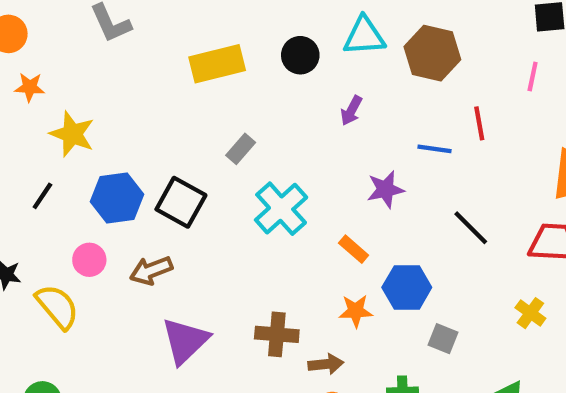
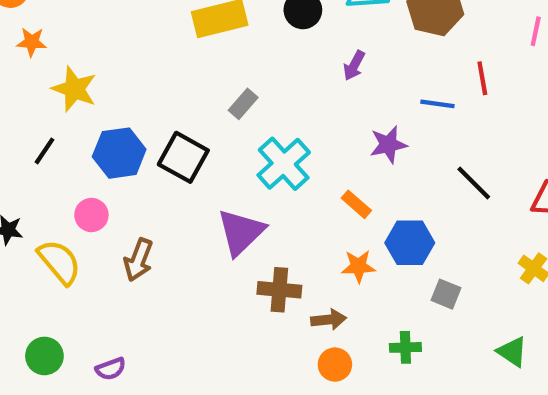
brown arrow: (151, 270) -> (138, 260), moved, turned -48
purple triangle: (185, 341) -> (241, 232), moved

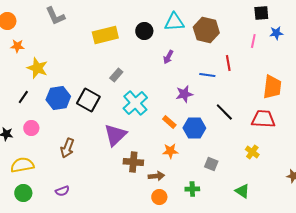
pink circle: (91, 215) -> (31, 128), moved
blue hexagon: (410, 243) -> (194, 128), moved
yellow semicircle: (59, 262) -> (22, 165), moved, turned -60
purple semicircle: (111, 369) -> (62, 191), moved

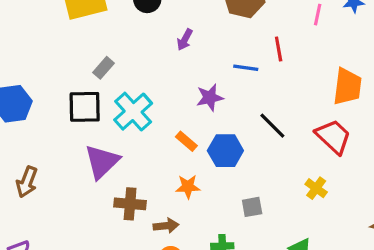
black square: (88, 100) -> (85, 107), moved, turned -30
red trapezoid: (263, 119) -> (333, 137), turned 40
gray square: (211, 164) -> (252, 207), turned -32

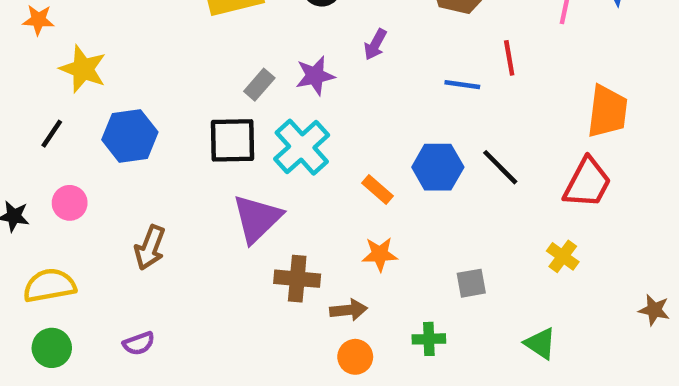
purple star: (210, 97) -> (315, 76), moved
red trapezoid: (333, 137) -> (587, 183), turned 75
blue hexagon: (225, 151) -> (438, 167), moved

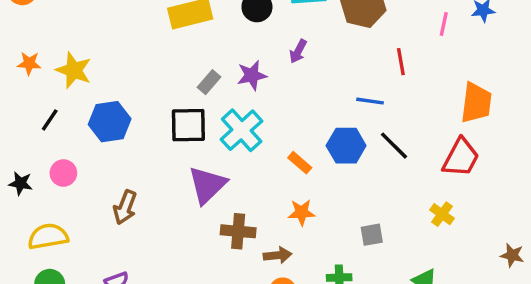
orange star: (38, 20) -> (29, 63), moved
blue line: (462, 85) -> (370, 101), moved

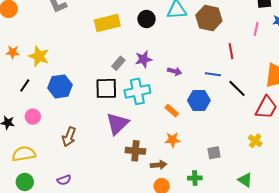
purple arrow: (298, 51) -> (175, 71), moved, turned -104
cyan cross: (242, 130) -> (137, 91), turned 30
black line: (394, 146) -> (237, 88), moved

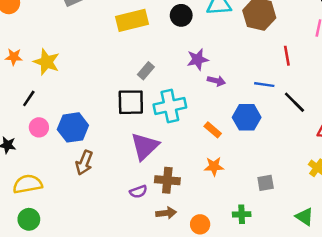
purple star: (143, 59) -> (198, 59), moved
blue hexagon: (60, 86) -> (73, 127), moved
pink circle: (33, 117) -> (39, 127), moved
brown arrow: (159, 165) -> (166, 213), moved
purple semicircle: (64, 180) -> (138, 192), moved

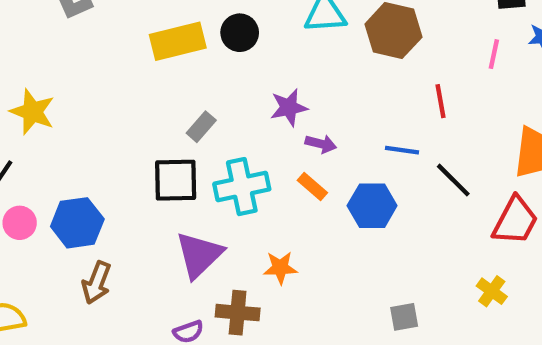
black circle: (181, 15) -> (240, 33), moved
orange rectangle: (213, 130) -> (312, 187), moved
orange star: (214, 166) -> (280, 268), moved

